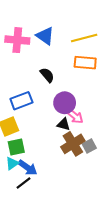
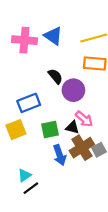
purple circle: (65, 103) -> (73, 90), moved
green square: (16, 147) -> (50, 130), moved
cyan triangle: (12, 163) -> (24, 175), moved
blue arrow: (28, 168) -> (60, 155), moved, turned 36

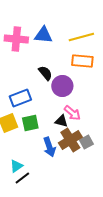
blue triangle: (53, 36) -> (43, 35), turned -30
green square: (50, 130) -> (30, 123), moved

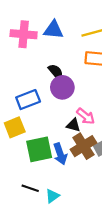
purple circle: (62, 86) -> (62, 87), moved
green square: (30, 123) -> (39, 149), moved, size x1.4
cyan triangle: (16, 166) -> (52, 196), moved
black line: (22, 178) -> (30, 188), turned 56

